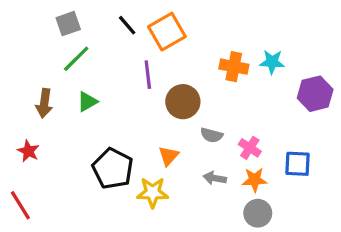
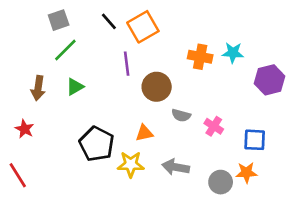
orange triangle: (169, 156) -> (144, 133), turned 36
gray arrow: (215, 178) -> (176, 167), moved, size x1.4
orange star: (255, 180) -> (246, 173), moved

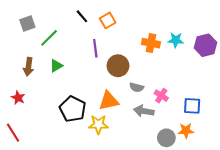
gray square: (59, 20) -> (27, 24), moved
orange square: (143, 27) -> (108, 20), size x0.7
purple hexagon: (270, 80) -> (206, 45), moved
orange triangle: (144, 133) -> (109, 101), size x1.5
gray arrow: (176, 167) -> (144, 111), moved

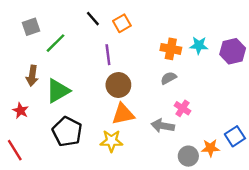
green triangle: (56, 66) -> (58, 91), moved, size x1.6
brown circle: (118, 66) -> (118, 85), moved
gray semicircle: (137, 87) -> (168, 78), moved, turned 136
blue square: (192, 106) -> (235, 136), moved, turned -36
black pentagon: (73, 109) -> (67, 132), moved

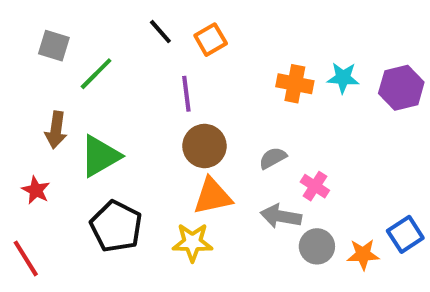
gray square: (31, 27) -> (54, 46), turned 36
gray semicircle: (168, 78) -> (273, 158), moved
gray circle: (188, 156) -> (317, 246), moved

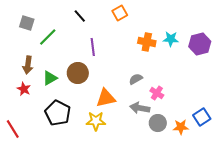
orange square: (211, 40) -> (120, 13), moved
brown circle: (204, 146) -> (78, 73), moved
green triangle: (100, 156) -> (50, 78), size x0.7
red star: (36, 190) -> (24, 89), moved

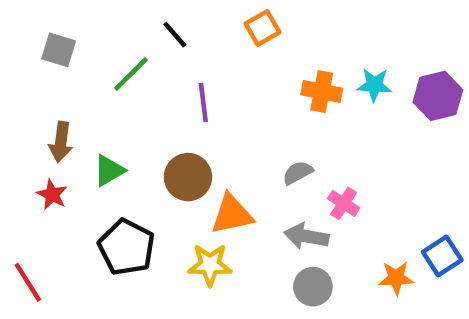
green line: (48, 37) -> (131, 74), moved
brown circle: (78, 73) -> (188, 177), moved
gray circle: (158, 123) -> (313, 287), moved

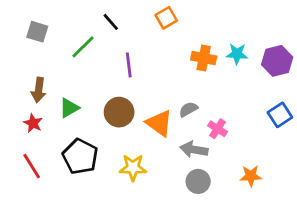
orange triangle: (232, 214) -> (159, 123), moved, turned 48
blue square: (442, 256) -> (280, 115), moved
red line: (28, 282) -> (32, 166), moved

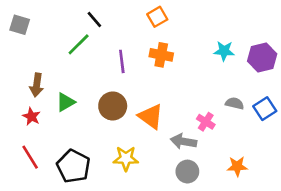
black line: (111, 22) -> (94, 19), moved
gray square: (37, 32) -> (20, 25), moved
orange cross: (204, 58) -> (161, 55), moved
gray semicircle: (188, 109) -> (235, 103), moved, turned 42
black pentagon: (80, 156) -> (73, 166), moved

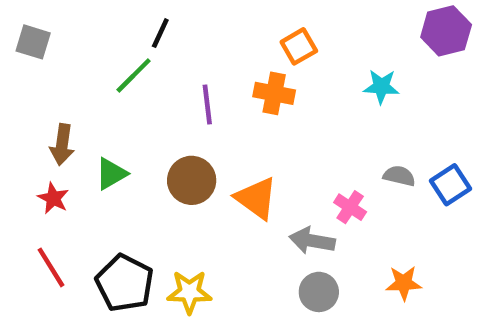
orange square: (157, 17) -> (299, 46), moved
black line: (94, 19) -> (160, 33), turned 66
purple hexagon: (262, 57) -> (446, 31), moved
yellow star: (126, 158) -> (189, 292), moved

